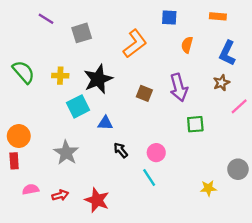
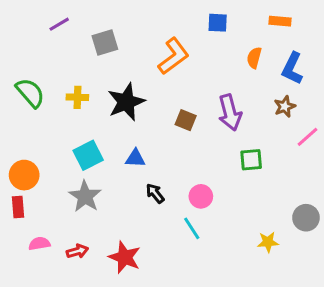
purple line: (46, 19) -> (59, 24), turned -63
orange semicircle: (187, 45) -> (254, 58), moved
cyan square: (78, 106) -> (88, 155), moved

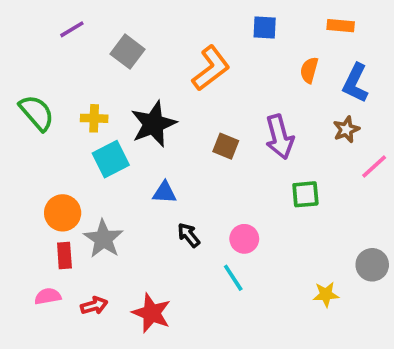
gray square: (105, 42) -> (127, 52), turned -36
cyan square: (88, 155) -> (111, 159), moved
orange circle: (24, 175) -> (63, 213), moved
red rectangle: (18, 207) -> (64, 256), moved

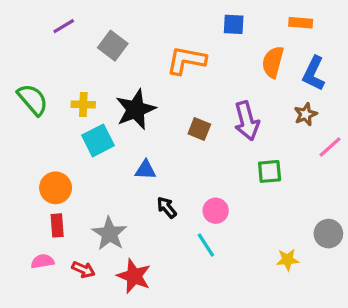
orange L-shape: (211, 68) -> (186, 60), turned -132
orange semicircle: (309, 70) -> (273, 62), size x1.4
gray star: (103, 239) -> (109, 234), moved
red arrow: (94, 306) -> (83, 270), turned 40

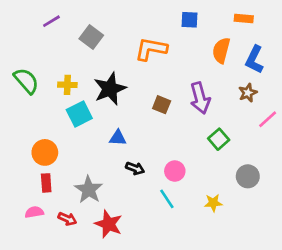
green square: (270, 171) -> (219, 139), turned -36
black arrow: (167, 207) -> (135, 168), turned 150
gray circle: (328, 234) -> (248, 176), moved
yellow star: (288, 260) -> (213, 203), moved

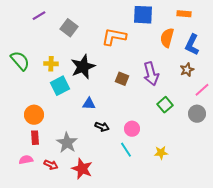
blue square: (189, 20) -> (143, 15), size x1.5
gray circle: (248, 176) -> (197, 114), moved

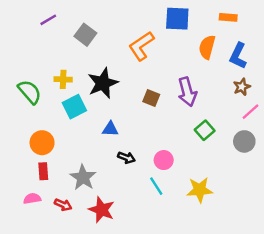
orange L-shape: (114, 37) -> (141, 46), turned -45
green semicircle: (20, 61) -> (30, 92), moved
brown star: (187, 70) -> (242, 87), moved
yellow star: (161, 153) -> (200, 190), size x1.5

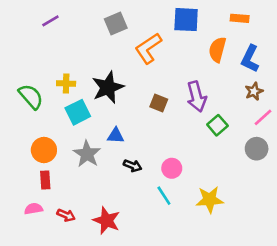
gray square: (85, 35) -> (116, 23), moved, turned 30
green square: (205, 130) -> (217, 125), moved
gray star: (83, 177) -> (87, 154), moved

